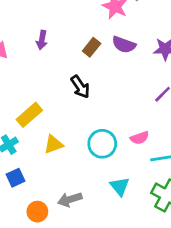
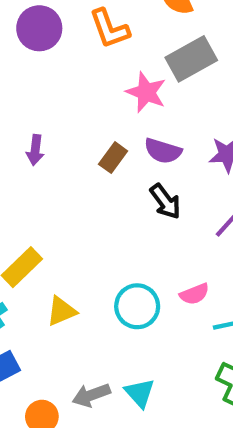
black arrow: (80, 87) -> (165, 201), moved
cyan triangle: (120, 186) -> (140, 393), moved

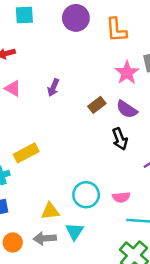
yellow triangle: (62, 311) -> (50, 211), moved
cyan triangle: (140, 393) -> (75, 231), moved

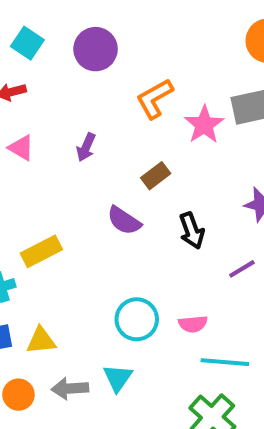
cyan square: (24, 15) -> (27, 43), moved, turned 36
purple circle: (76, 18) -> (96, 49), moved
orange L-shape: (116, 30) -> (155, 99), moved, turned 64
purple semicircle: (127, 109) -> (124, 221), moved
yellow triangle: (50, 211) -> (41, 341), moved

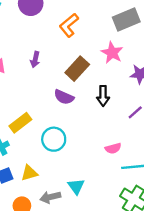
pink star: (204, 125) -> (112, 53), moved
brown rectangle: (156, 176) -> (77, 69), size x1.5
black arrow: (192, 231) -> (103, 96), turned 30
cyan circle: (137, 319) -> (54, 139), moved

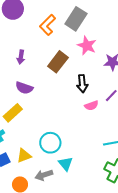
gray rectangle: (126, 20) -> (76, 19), moved, turned -30
purple semicircle: (64, 97) -> (24, 88), moved
cyan circle: (54, 139) -> (50, 143), moved
pink semicircle: (113, 148) -> (91, 105), moved

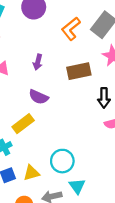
brown rectangle: (58, 62) -> (79, 71), turned 35

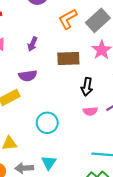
purple semicircle: (39, 97) -> (28, 76), turned -42
cyan circle: (62, 161) -> (47, 123), moved

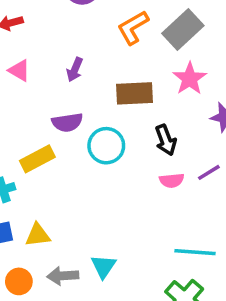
black arrow: (87, 87) -> (166, 140), turned -30
cyan circle: (47, 123) -> (106, 146), moved

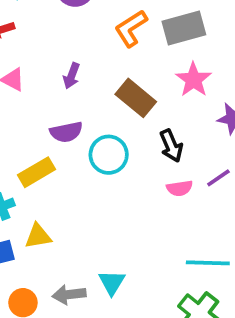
gray rectangle: (183, 29) -> (184, 28), turned 30
brown rectangle: (134, 93) -> (136, 98), turned 45
yellow triangle: (38, 235) -> (38, 236), moved

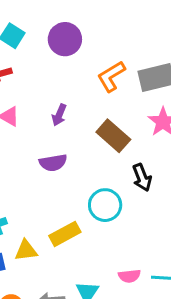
cyan circle: (109, 155) -> (105, 205), moved
yellow rectangle: (36, 172) -> (65, 234), moved
pink semicircle: (180, 188) -> (129, 276), moved

